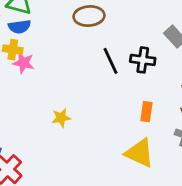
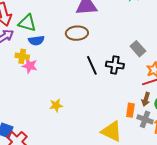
blue semicircle: (19, 27) -> (36, 40), moved
orange rectangle: (146, 112) -> (130, 110), moved

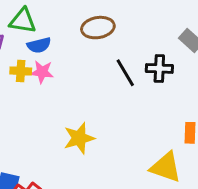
pink star: (30, 66) -> (42, 72), moved
yellow star: (56, 105) -> (79, 138), size x1.5

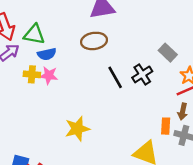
black cross: (159, 68) -> (142, 74), turned -36

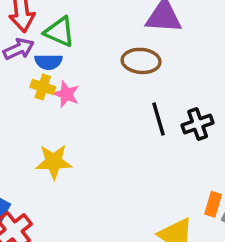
blue semicircle: (47, 54) -> (48, 62), moved
yellow star: (77, 129) -> (54, 162), moved

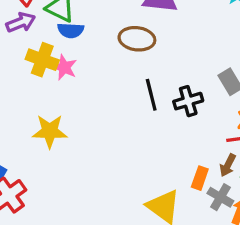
blue semicircle: (48, 62) -> (71, 30), moved
yellow cross: (43, 87) -> (42, 60), size x1.4

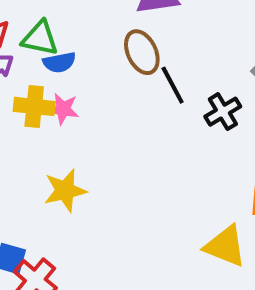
brown ellipse: (137, 39) -> (142, 52), turned 72
black line: (151, 95) -> (173, 85), moved

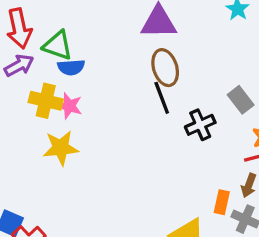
brown ellipse: (142, 52) -> (165, 68), moved
yellow star: (65, 190) -> (61, 148), moved

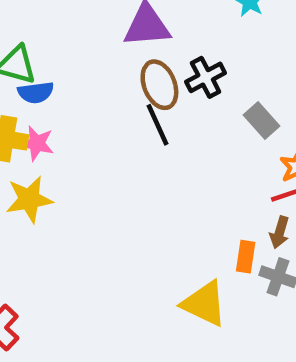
black cross: (200, 125) -> (206, 77), moved

